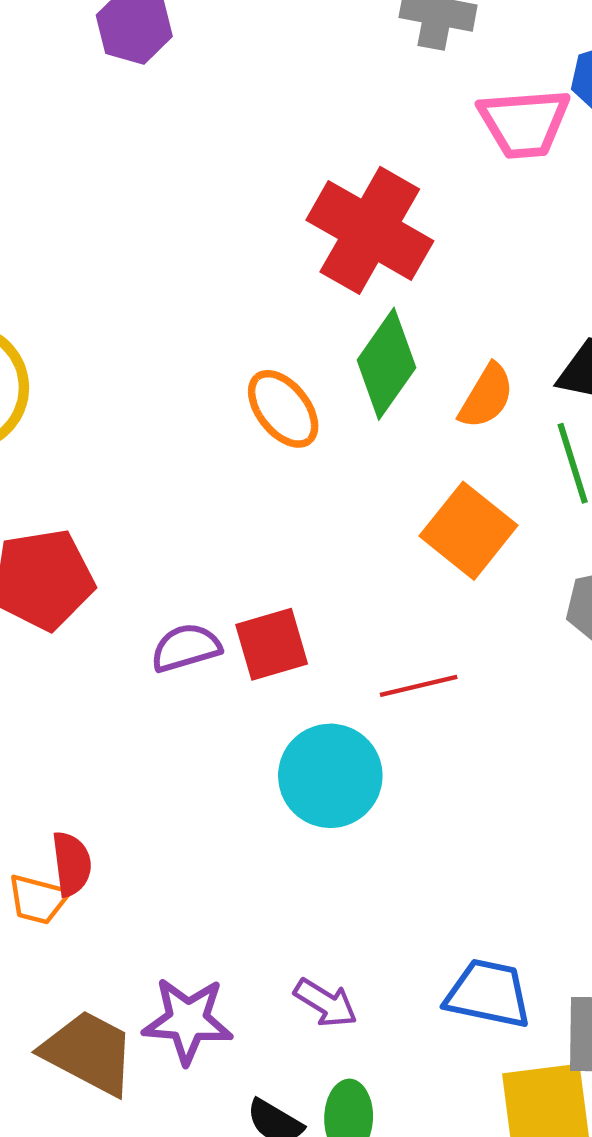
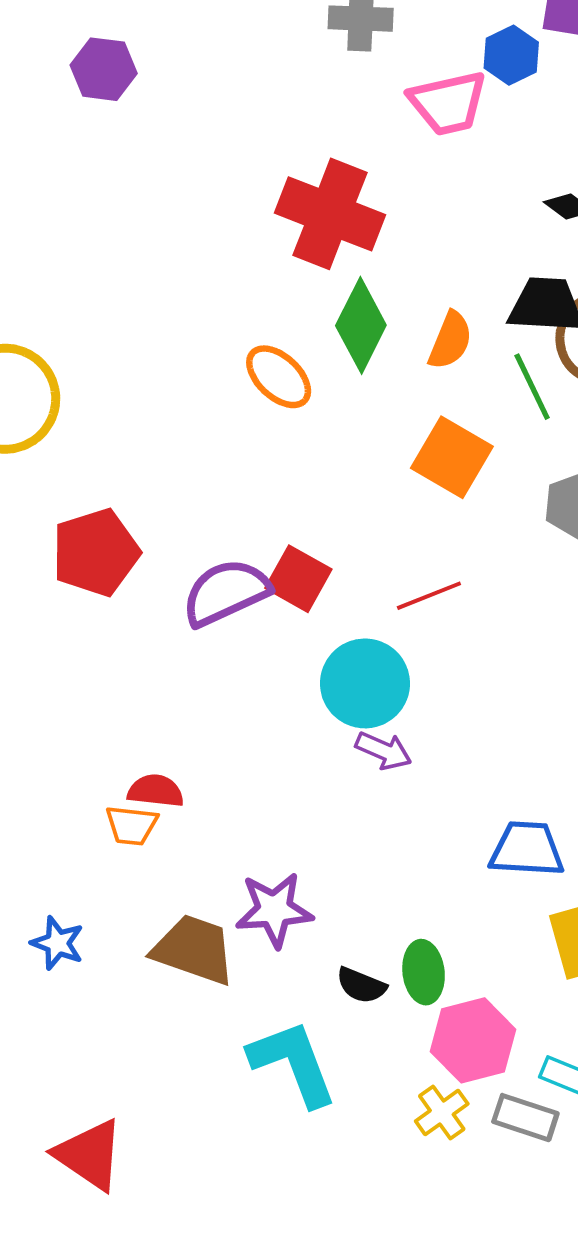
red square: (272, 644) -> (298, 579), turned -36
purple semicircle: (186, 648) -> (226, 592), size x1.5
red semicircle: (72, 864) -> (156, 791), turned -68
purple arrow: (326, 1003) -> (384, 751), moved

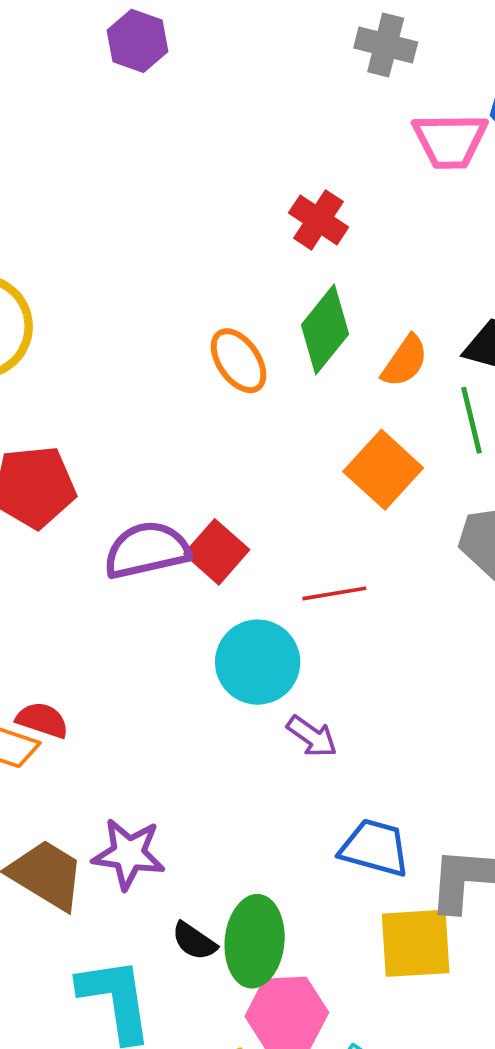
red cross: (330, 214) -> (319, 220), size x0.6
purple arrow: (384, 751) -> (312, 736), moved
green ellipse: (424, 972) -> (255, 941), size x1.5

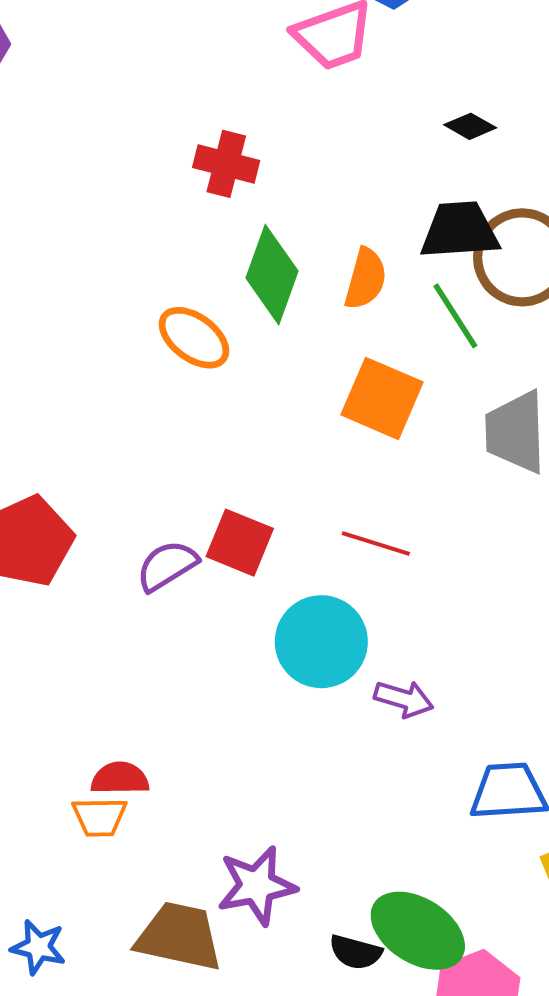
purple semicircle: (147, 550) -> (167, 566), size x0.7
red line: (334, 593) -> (376, 544), turned 46
green ellipse: (255, 941) -> (418, 931), turned -44

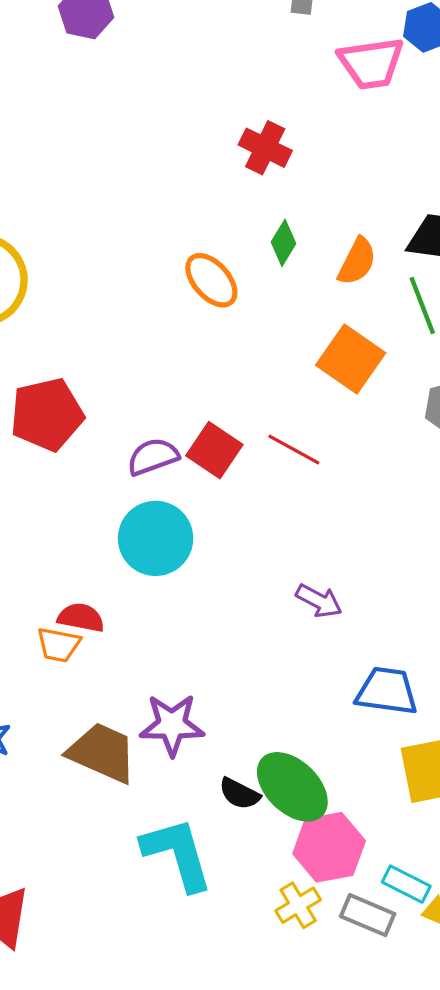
green diamond: (272, 275) -> (284, 243), size x0.6
red line: (376, 544) -> (294, 450), moved
cyan circle: (321, 642) -> (156, 538), moved

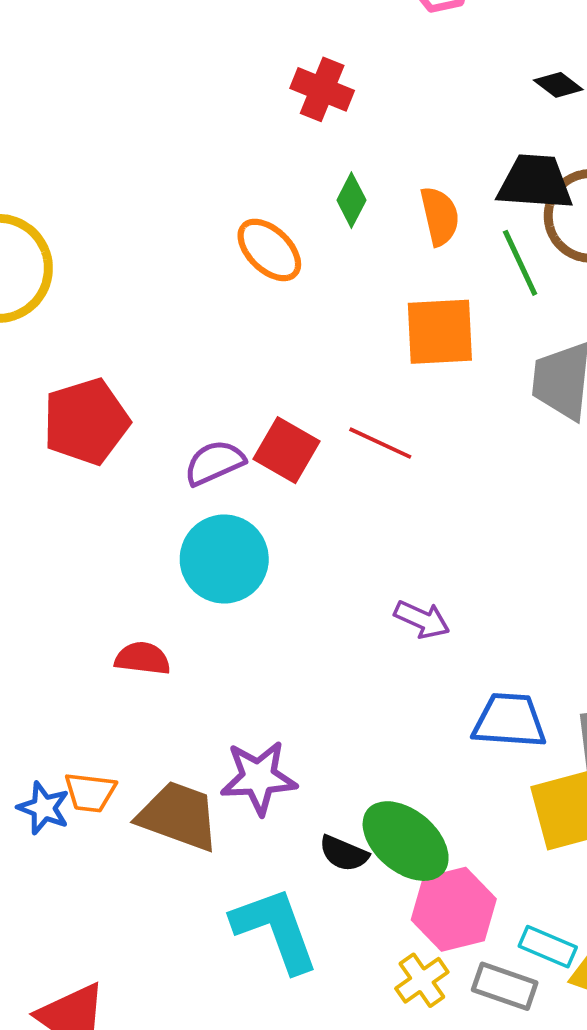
orange semicircle: (357, 261) -> (440, 216), turned -36
orange square: (351, 359) -> (440, 332), turned -34
orange trapezoid: (59, 645) -> (90, 792), moved

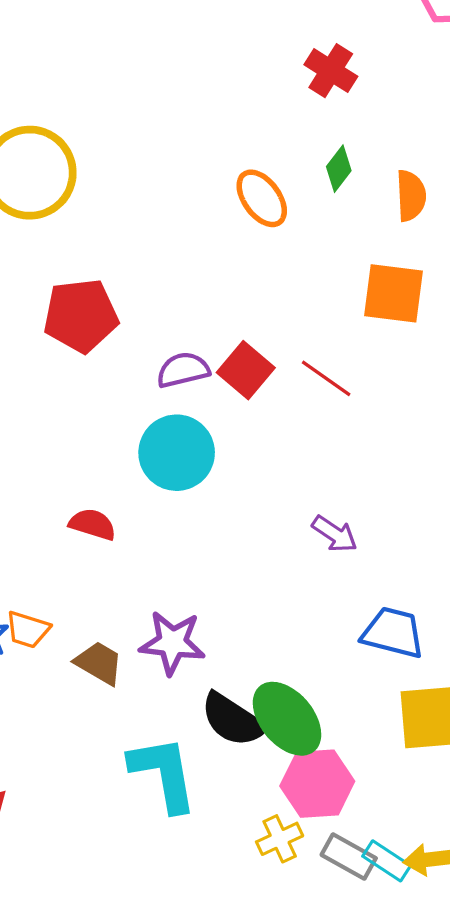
brown trapezoid: (179, 816) -> (99, 663), size x0.7
black semicircle: (344, 853) -> (233, 720), size x1.6
cyan rectangle: (548, 947) -> (387, 861), moved

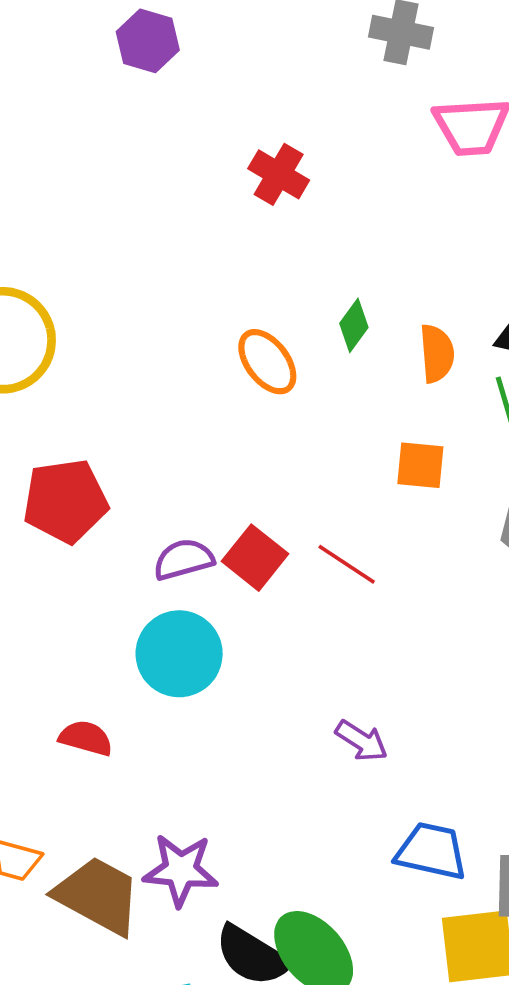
red cross: (331, 71) -> (279, 174), moved
orange square: (393, 293) -> (420, 465), size x0.7
brown trapezoid: (99, 663) -> (98, 896), size x1.6

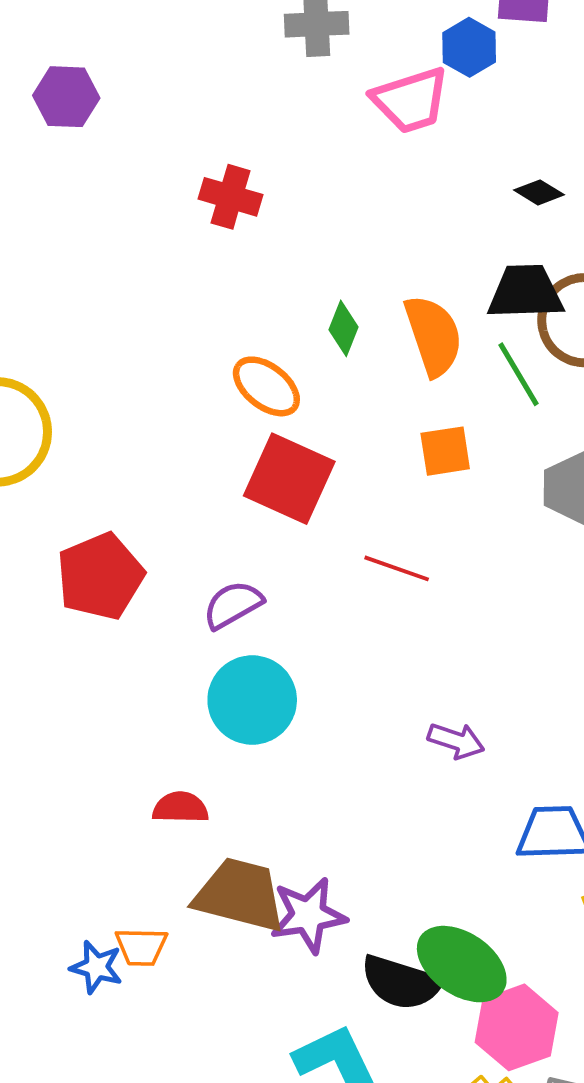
orange semicircle: (437, 353) -> (433, 336), size x1.4
red square: (255, 558) -> (289, 479), moved, size x1.4
brown trapezoid: (98, 896) -> (240, 895), moved

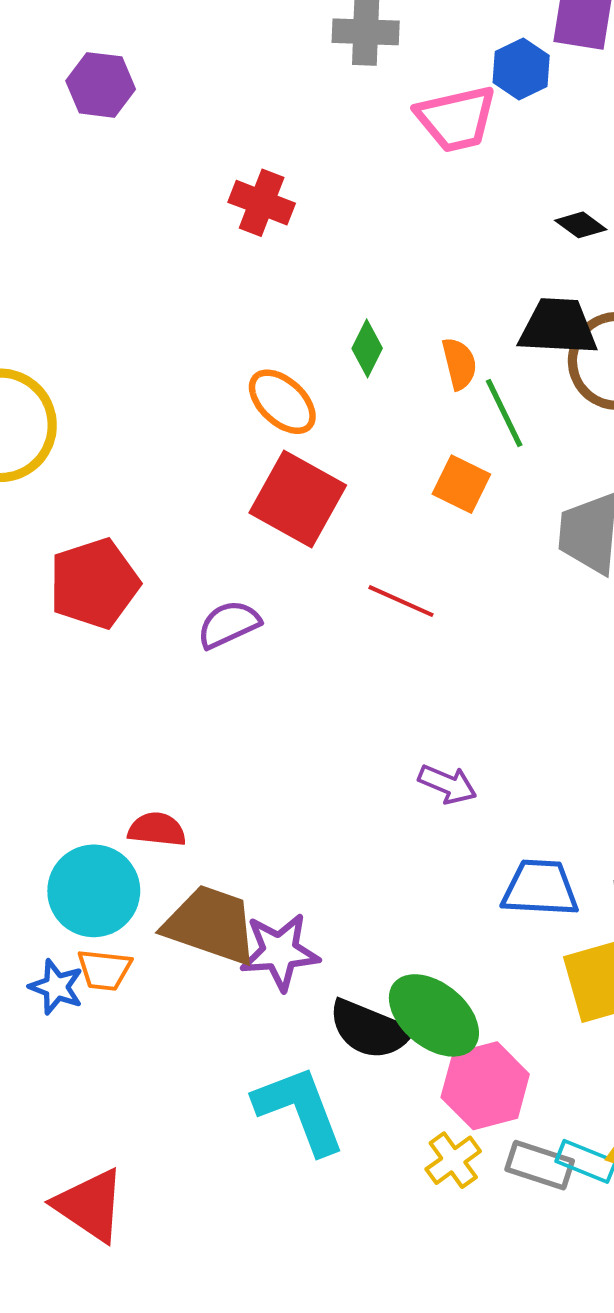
orange semicircle: (433, 336) -> (459, 364), size x0.6
green line: (519, 374) -> (504, 413), moved
orange square: (445, 451) -> (461, 484), turned 30
cyan circle: (252, 700) -> (94, 891), moved

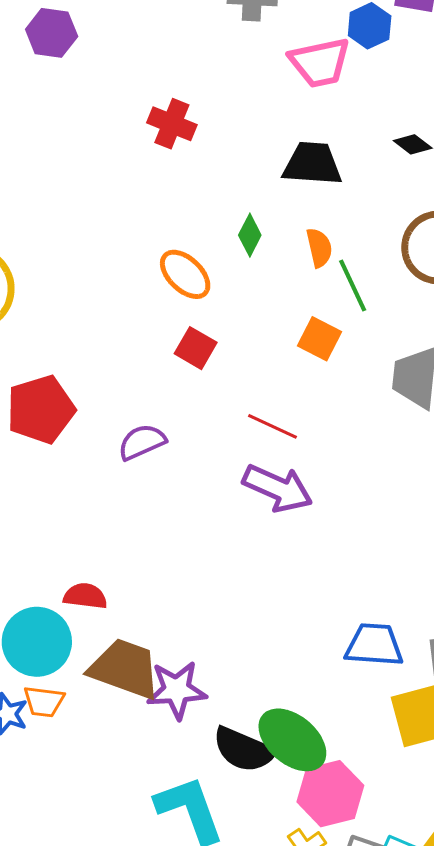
black trapezoid: (558, 327) -> (312, 164), moved
red square: (298, 499) -> (196, 348), size x0.6
purple arrow: (447, 784) -> (278, 488), moved, size x1.6

